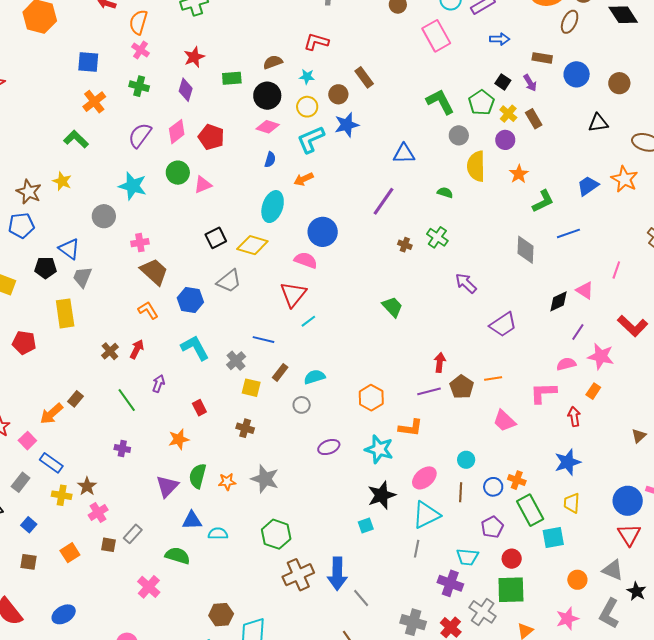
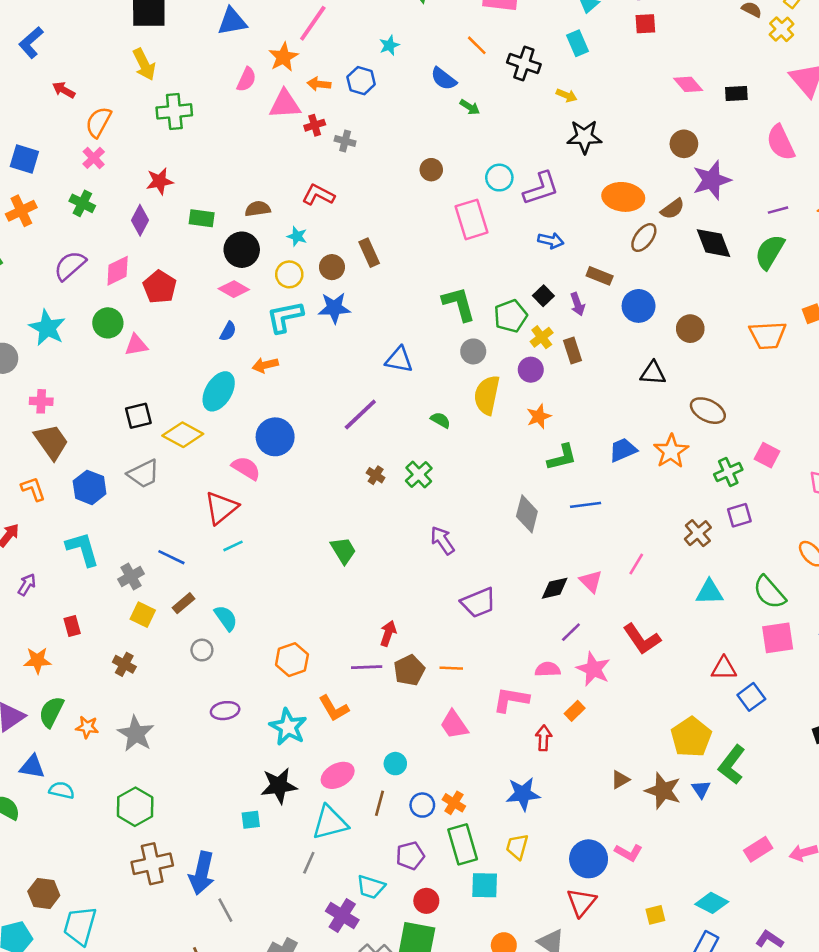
cyan semicircle: (314, 377) -> (226, 618), turned 60
orange L-shape: (411, 428) -> (334, 708), turned 40

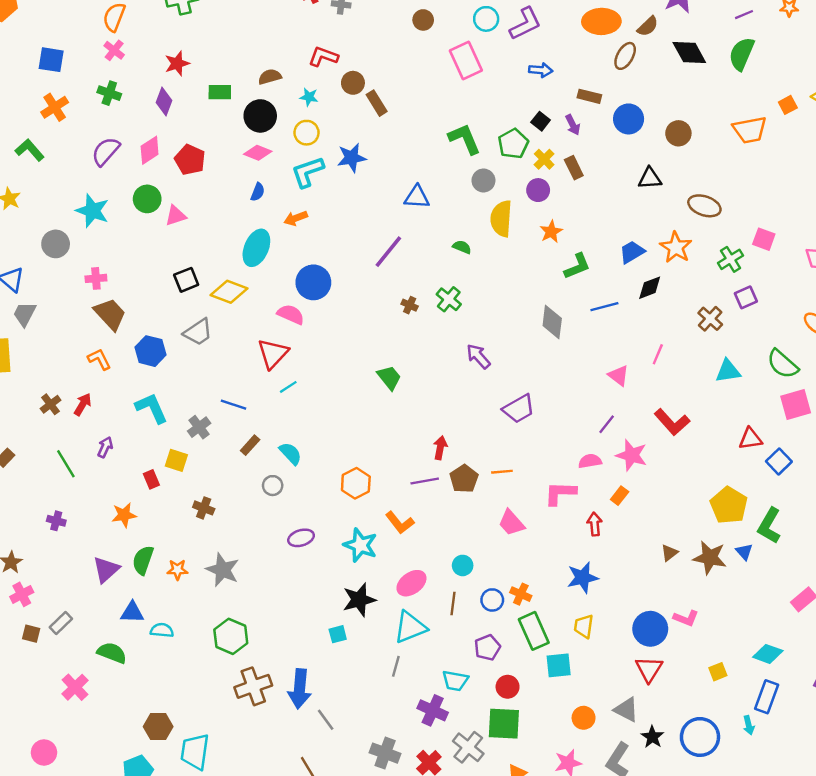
brown circle: (332, 267) -> (353, 83), moved
black diamond: (555, 588) -> (650, 288), moved
yellow square: (143, 615) -> (176, 460), moved

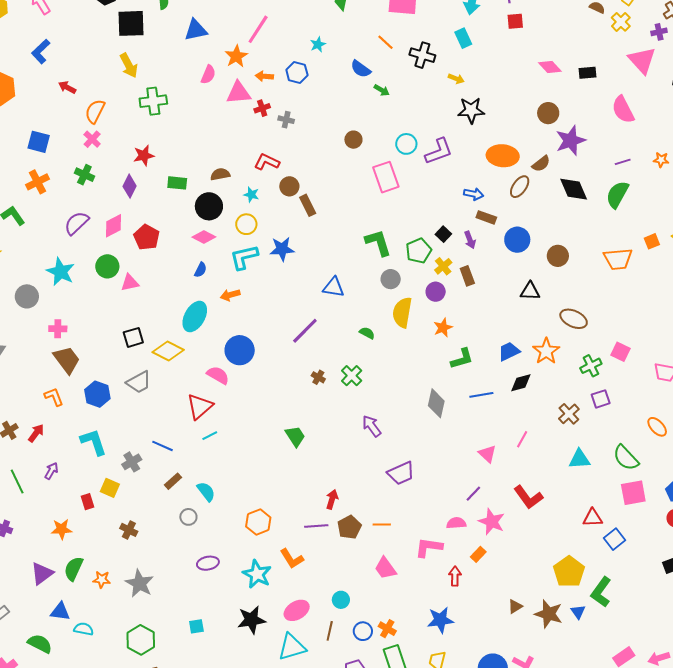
blue arrow: (541, 70) -> (474, 194), moved
cyan square: (338, 634) -> (196, 626), moved

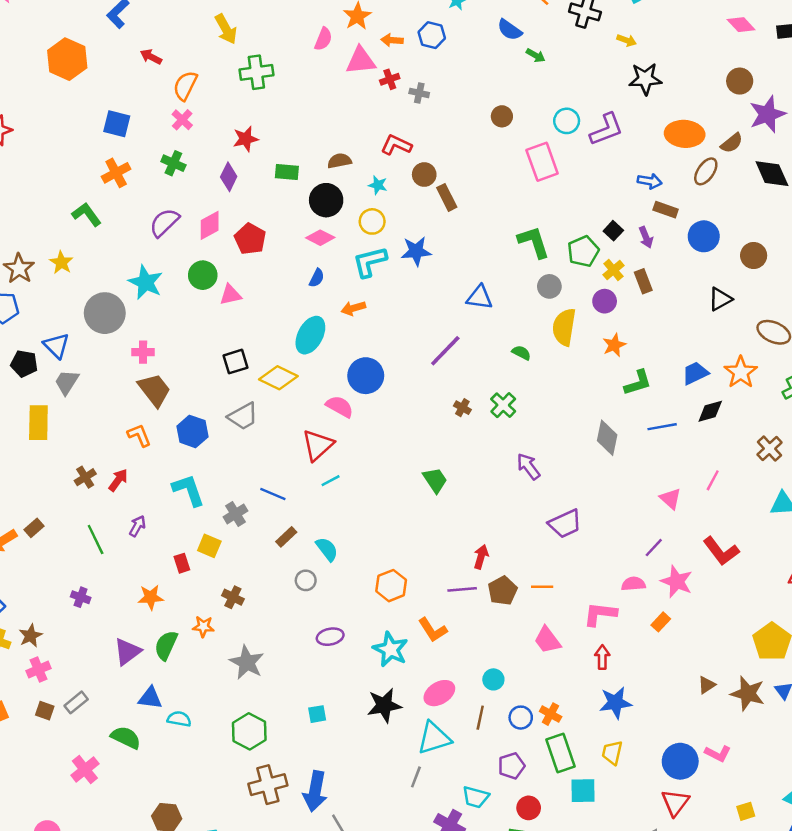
black triangle: (530, 291) -> (720, 299), turned -30
gray circle: (27, 296) -> (105, 313), size x1.4
red arrow: (455, 576) -> (602, 657), moved
orange star: (102, 580) -> (203, 627), moved

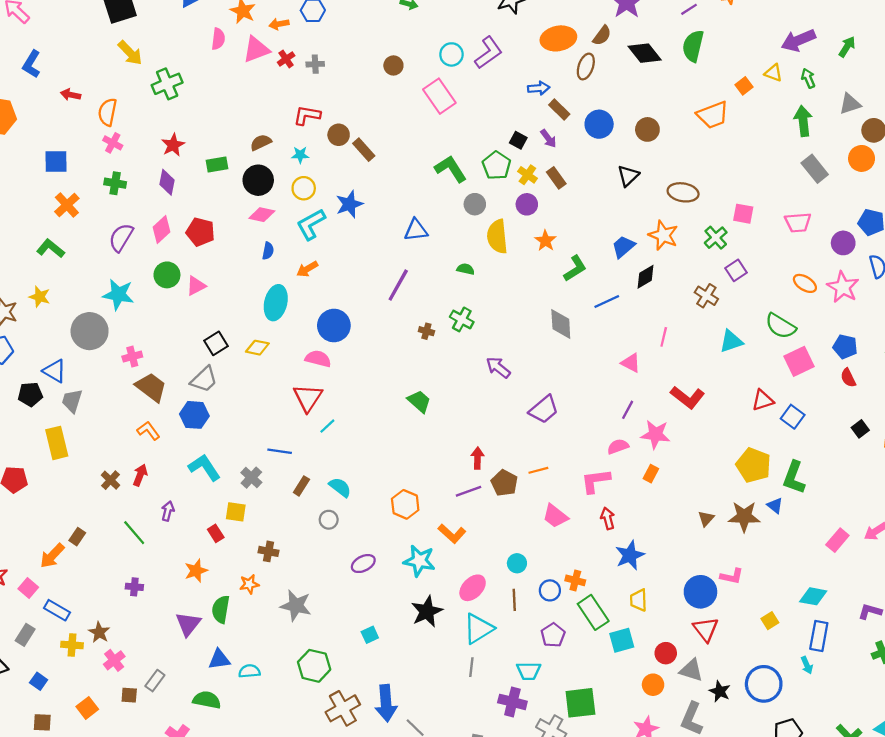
brown rectangle: (666, 210) -> (559, 109), turned 40
yellow diamond: (278, 378) -> (257, 348), size x0.7
gray trapezoid: (243, 416) -> (204, 379), moved
red circle: (529, 808) -> (666, 653), moved

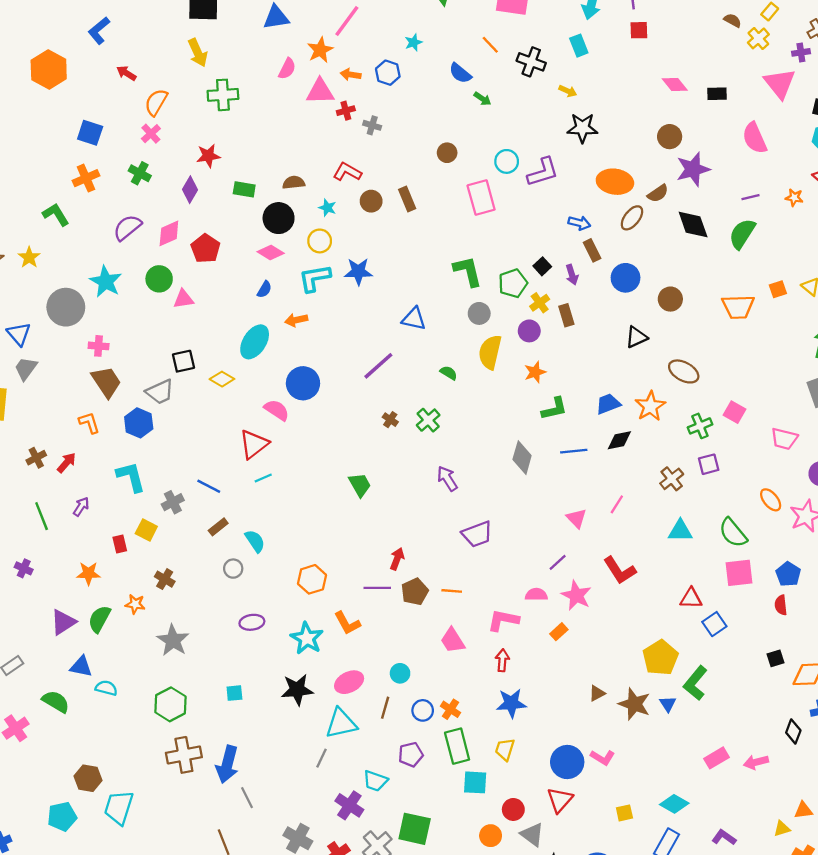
brown rectangle: (364, 150) -> (407, 199), moved

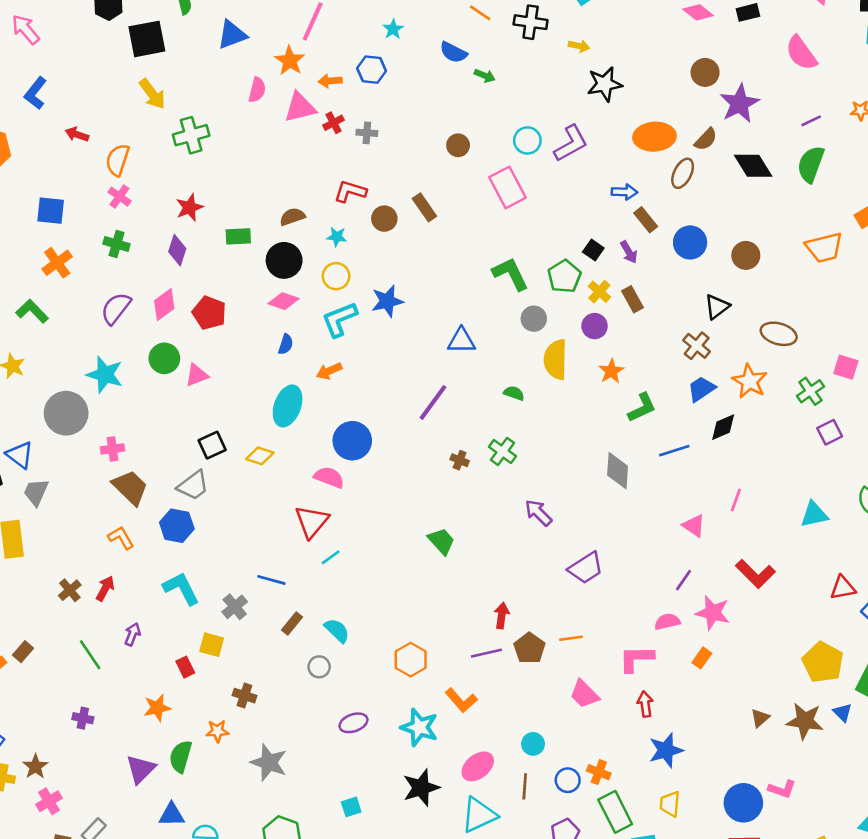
brown cross: (672, 479) -> (697, 346), moved

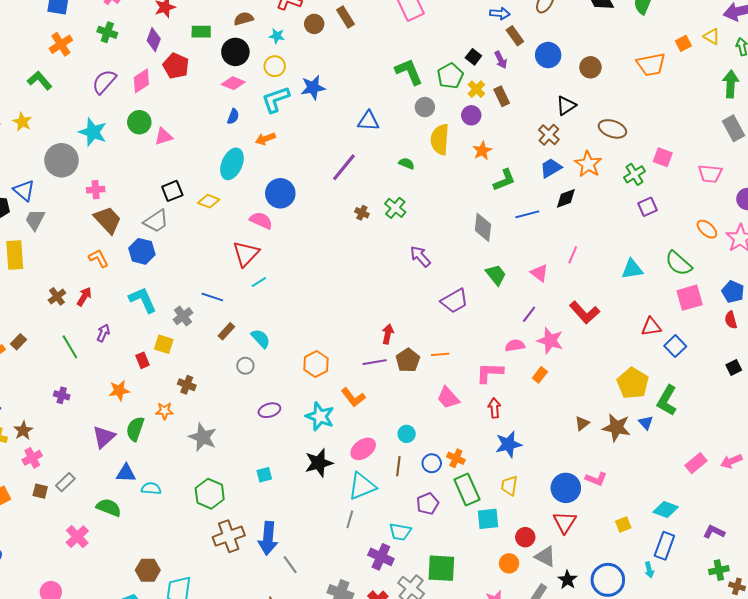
red pentagon: (209, 313) -> (176, 66), moved
green trapezoid: (441, 541) -> (496, 275), moved

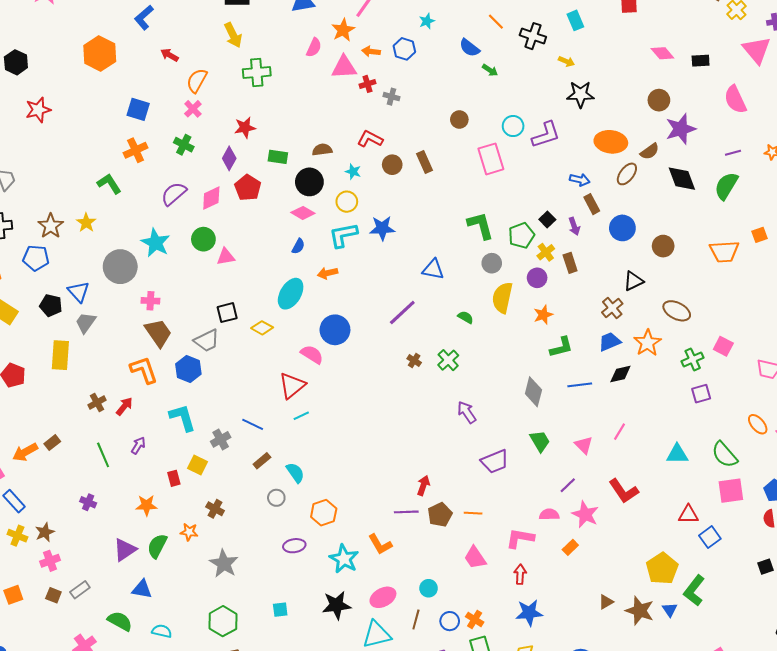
orange L-shape: (98, 258) -> (144, 370), size x1.4
orange hexagon: (316, 364) -> (324, 513), moved
cyan semicircle: (151, 488) -> (162, 631), moved

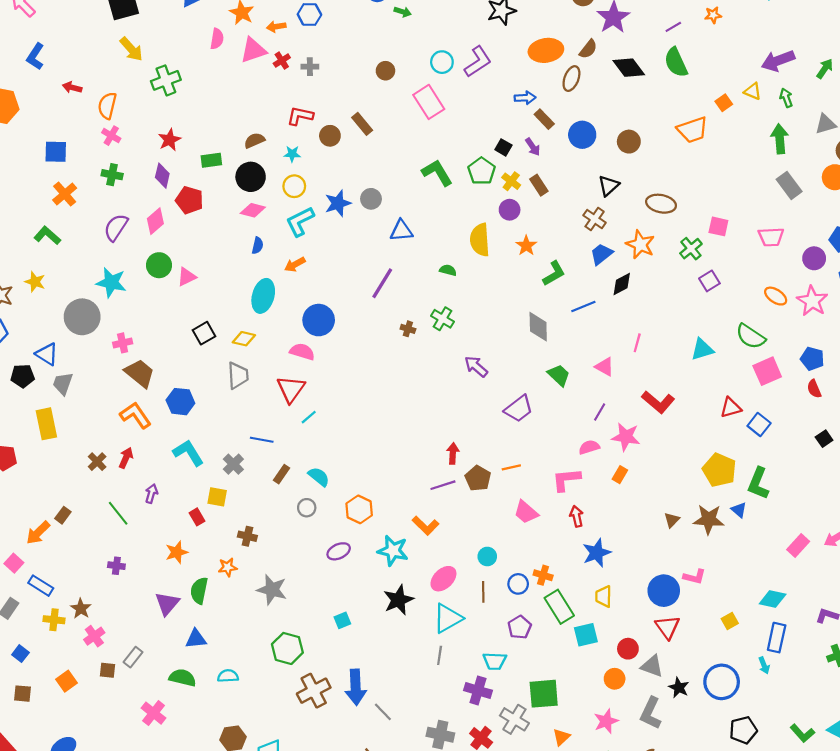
green semicircle: (726, 186) -> (676, 62), turned -40
gray circle: (492, 263) -> (371, 199), moved
gray trapezoid: (207, 341) -> (238, 375), moved, turned -52

